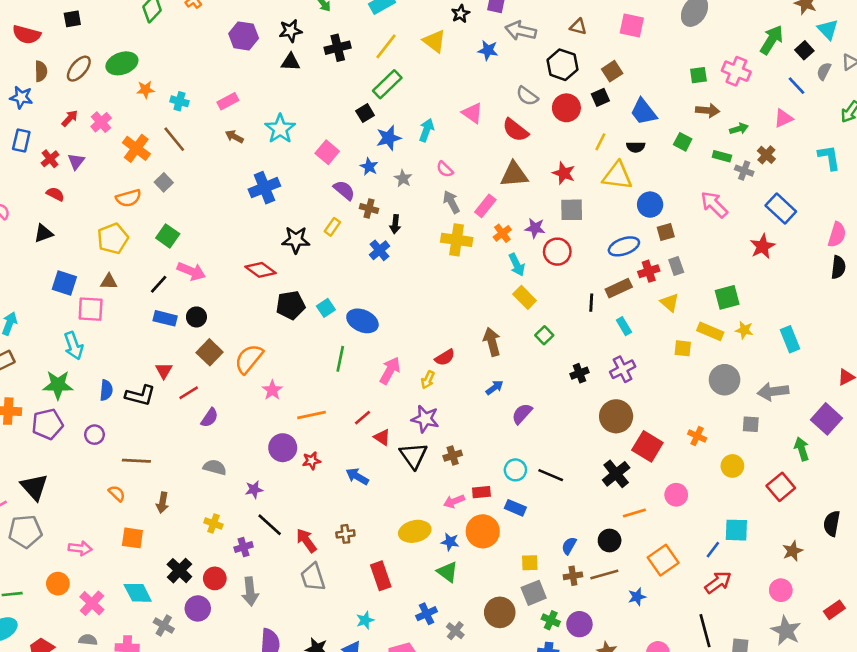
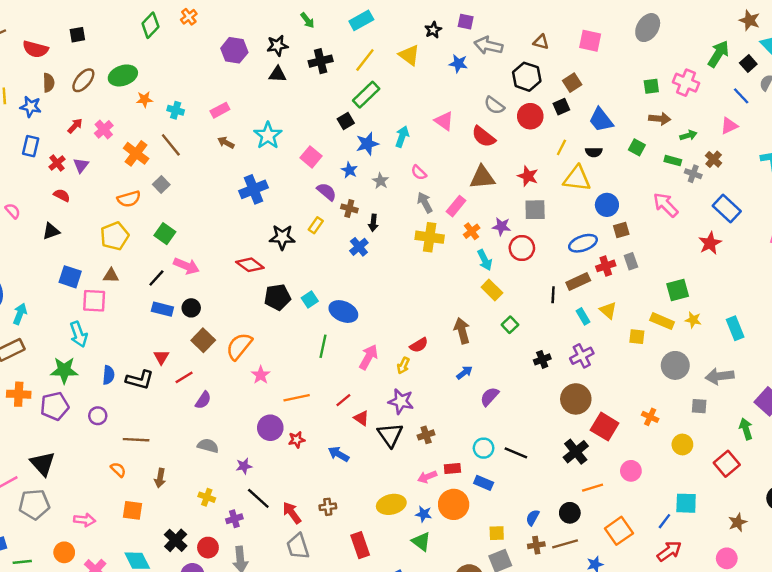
yellow triangle: (670, 303) -> (608, 310), moved

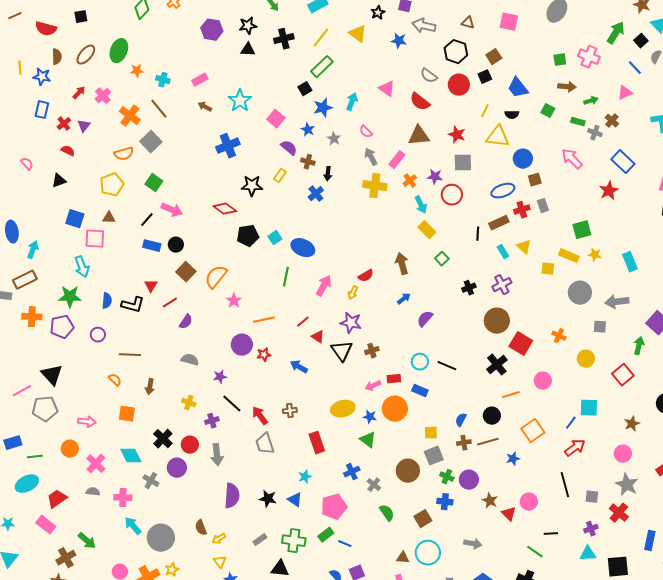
green ellipse: (123, 75) -> (119, 51), turned -50
gray square: (161, 185) -> (151, 142), size x1.5
green arrow: (746, 429) -> (639, 346), turned 30

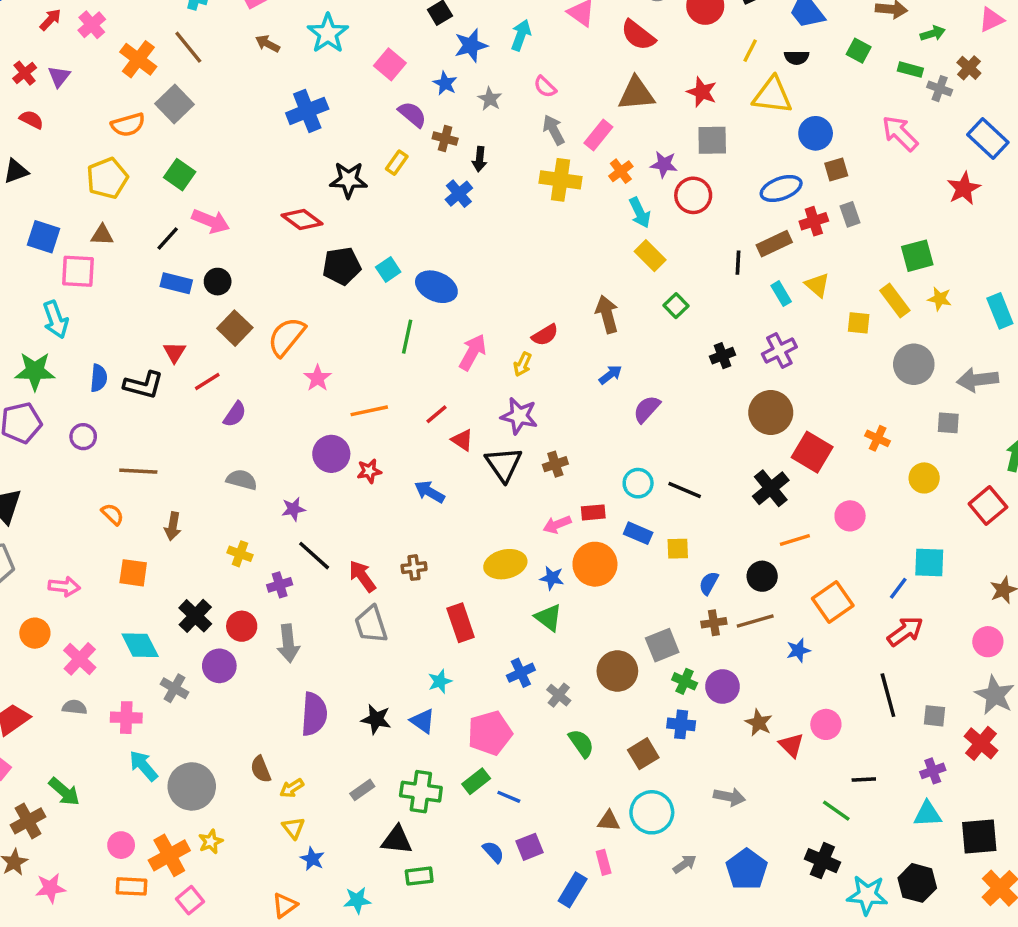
yellow rectangle: (569, 256) -> (895, 300), turned 30
yellow square: (431, 433) -> (678, 549), moved

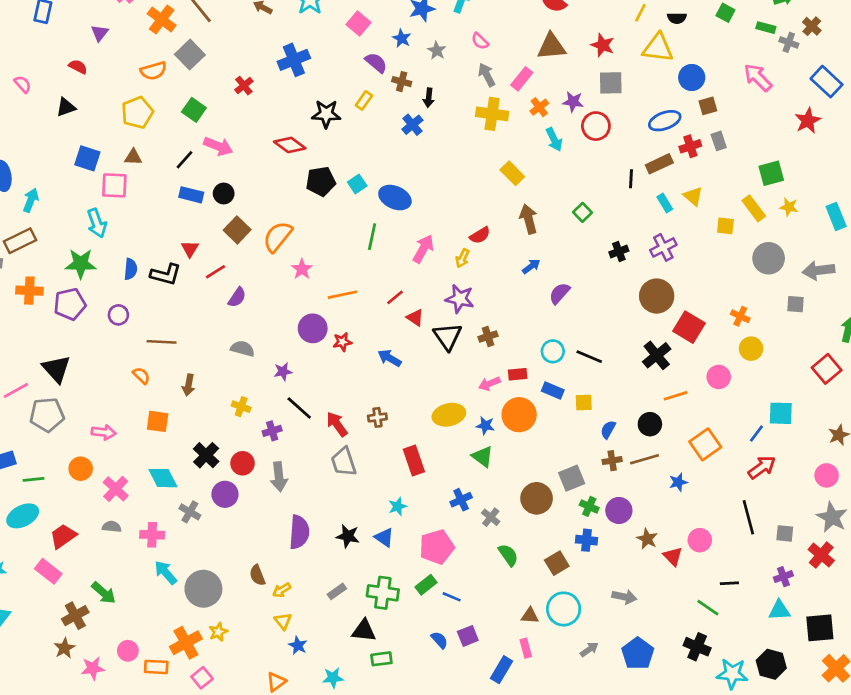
red cross: (25, 73) -> (244, 86), moved
yellow rectangle: (650, 256) -> (512, 173), moved
yellow circle: (924, 478) -> (751, 349), moved
pink circle: (121, 845) -> (128, 651), moved

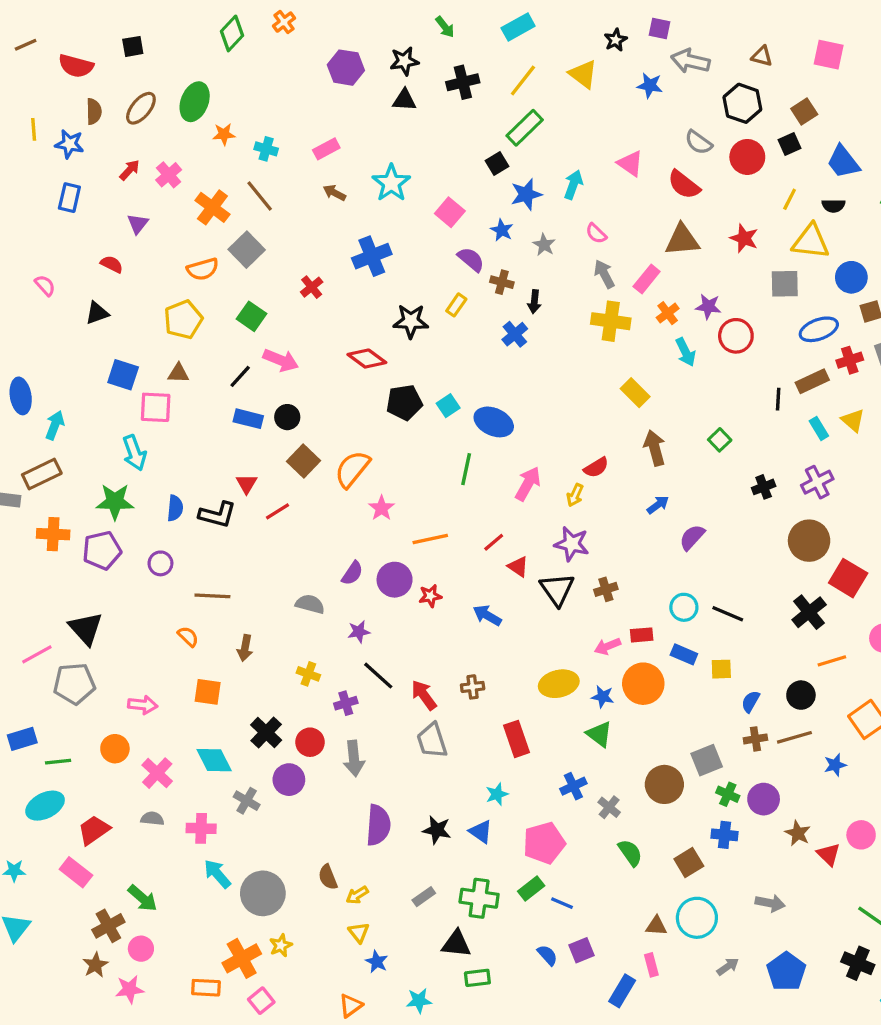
gray square: (611, 83) -> (785, 284), moved
purple semicircle: (237, 297) -> (352, 573), moved
pink circle: (128, 651) -> (141, 949), moved

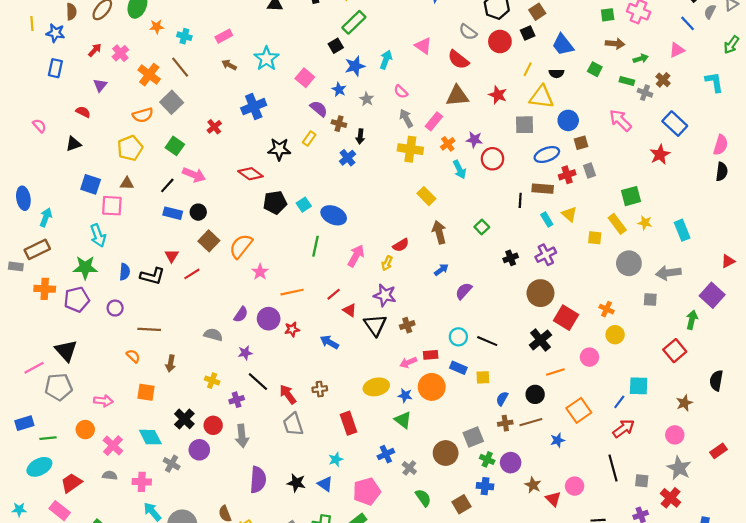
brown rectangle: (812, 381) -> (543, 189), turned 30

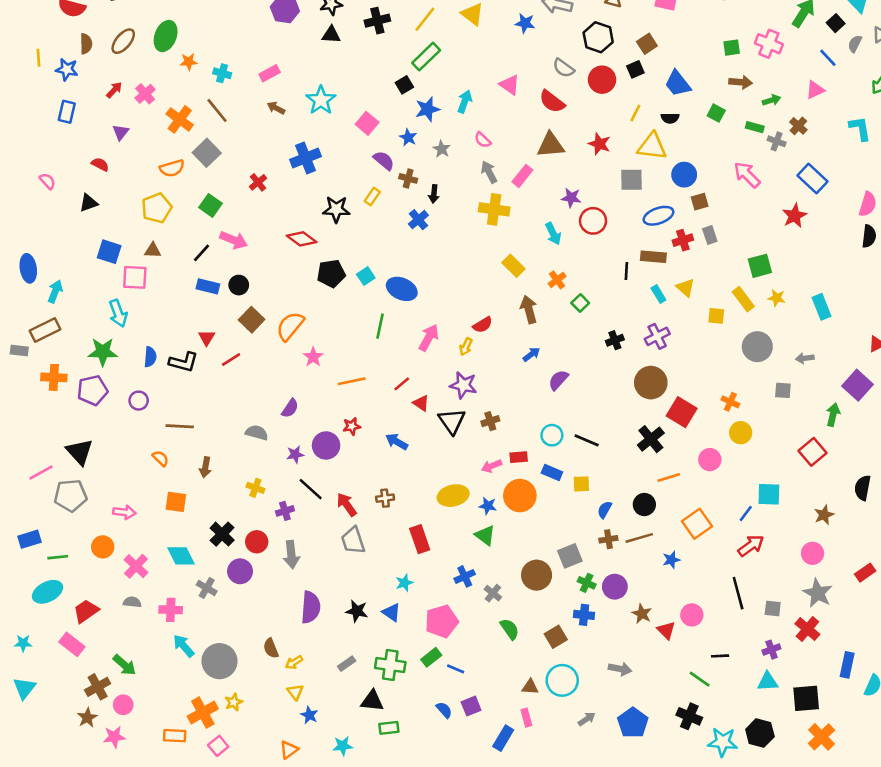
orange cross: (448, 144) -> (557, 280), moved
gray arrow: (668, 273) -> (805, 358), size x0.6
purple circle: (269, 319) -> (326, 445), moved

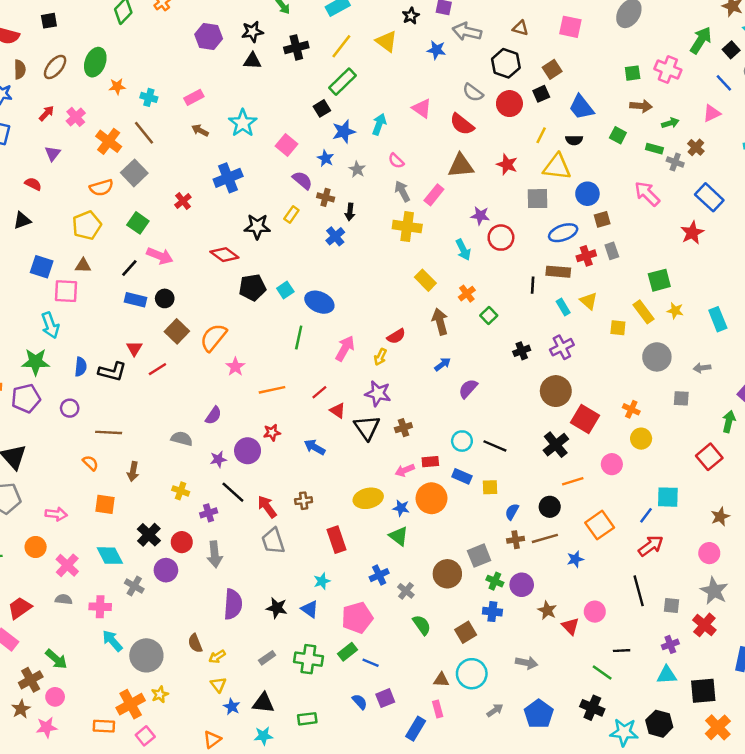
black triangle: (372, 701) -> (263, 703), moved

